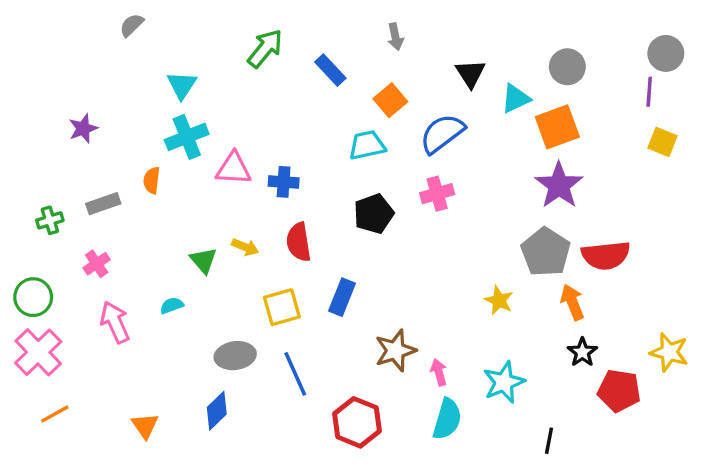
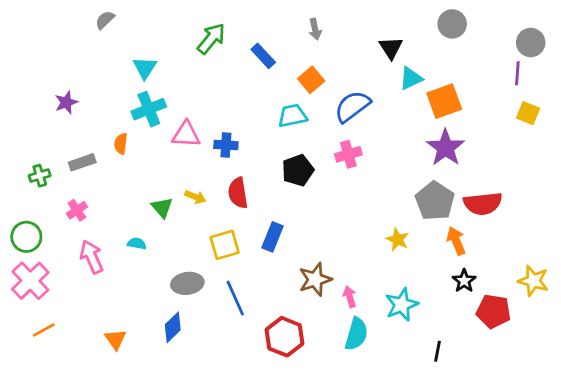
gray circle: (567, 67) -> (452, 24), moved
black triangle: (471, 73) -> (391, 48), moved
cyan semicircle: (172, 305) -> (137, 243), turned 30

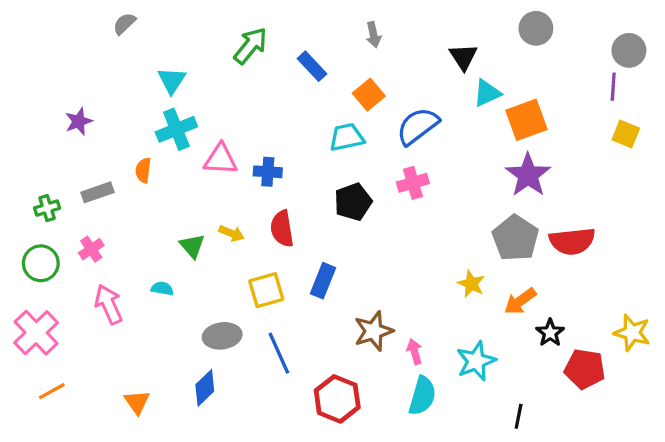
green circle: (26, 237) -> (41, 263), moved
orange arrow: (456, 241) -> (520, 301), moved, turned -104

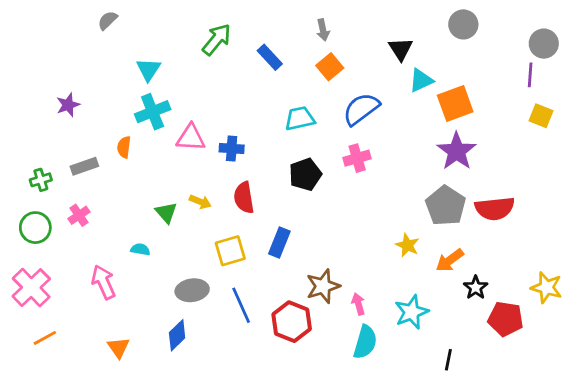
orange square: (369, 95) -> (330, 67), moved
pink arrow: (109, 304) -> (103, 282), moved
red hexagon: (337, 399) -> (292, 322), moved

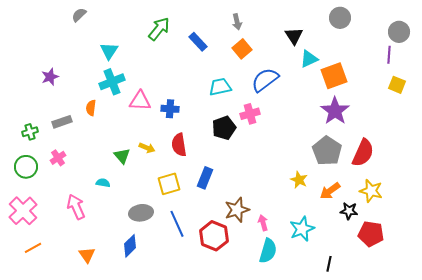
pink cross: (357, 158) -> (250, 114), moved
red semicircle: (495, 208) -> (363, 153), turned -60
black star: (476, 288) -> (349, 211), turned -30
yellow star: (546, 288) -> (371, 191), moved

